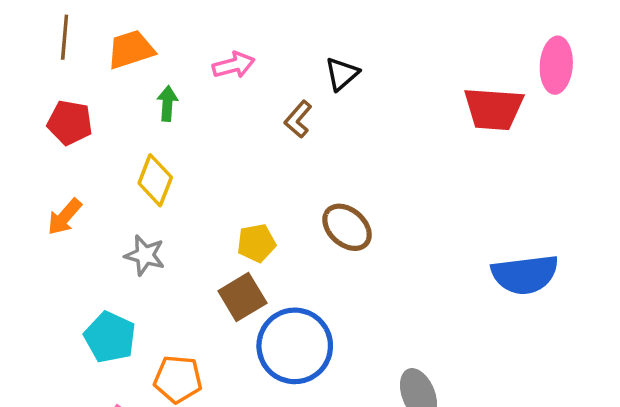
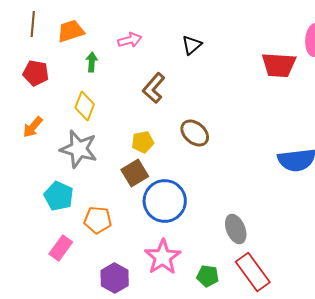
brown L-shape: (298, 119) -> (154, 88), moved, size x1.4
gray star: (145, 255) -> (79, 149), size x1.6

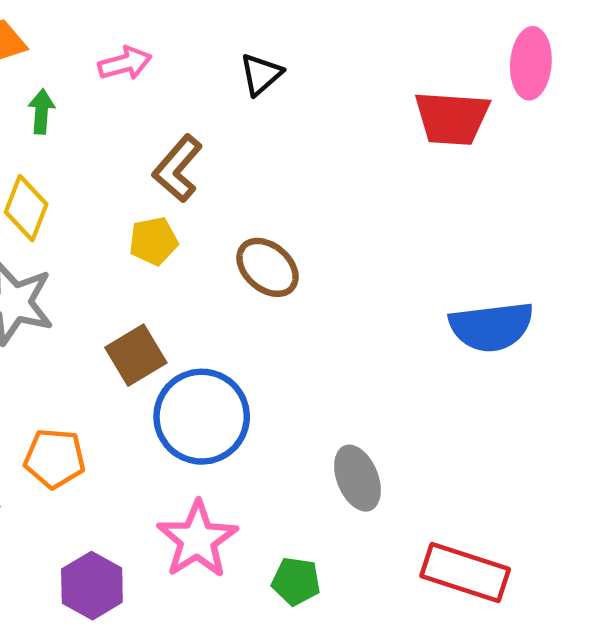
yellow pentagon: (143, 142) -> (153, 241), moved
red rectangle: (253, 272) -> (465, 572), moved, turned -36

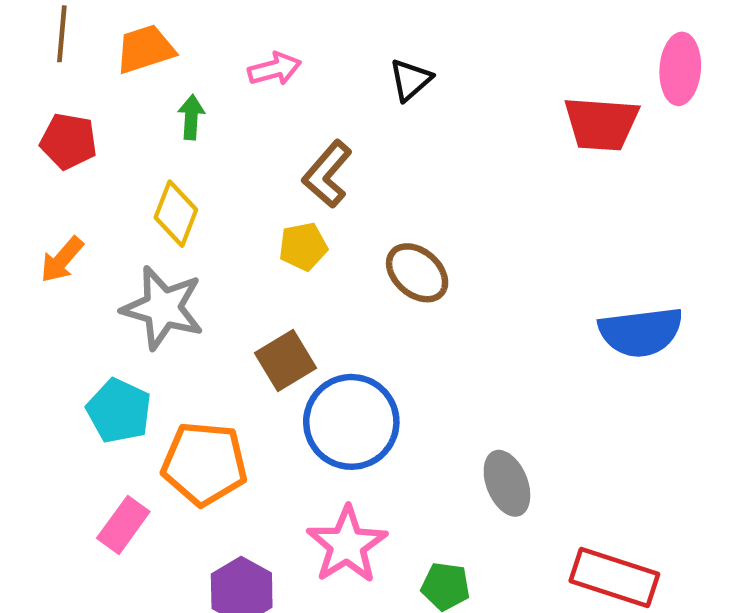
orange pentagon: (55, 458) -> (204, 464), size x1.4

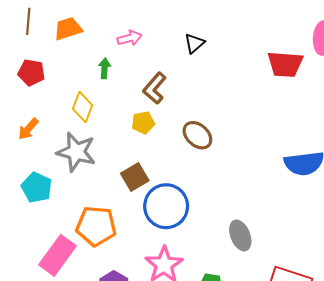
green arrow: (191, 117) -> (104, 68), moved
cyan pentagon: (119, 411) -> (37, 187), moved
pink rectangle: (123, 525) -> (57, 255), size x1.5

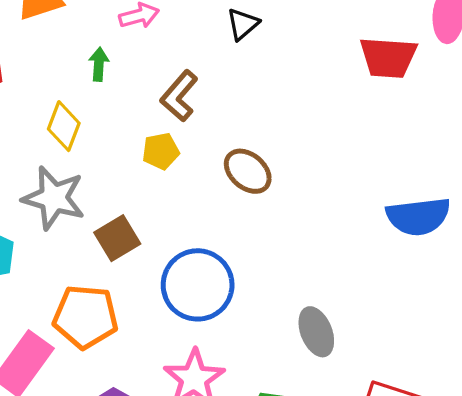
brown square: (135, 177) -> (117, 238), moved

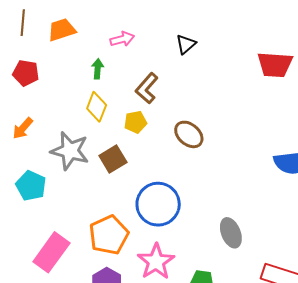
yellow diamond: (64, 126) -> (97, 107), moved
brown square: (117, 238) -> (113, 159), moved
orange pentagon: (85, 317) -> (109, 235), moved, turned -30

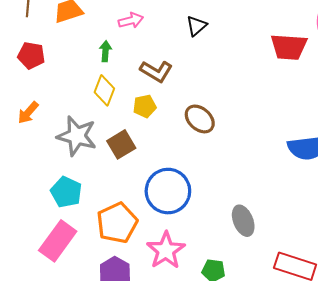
brown L-shape: (147, 88) -> (156, 71), turned -100
cyan pentagon: (31, 186) -> (66, 192), moved

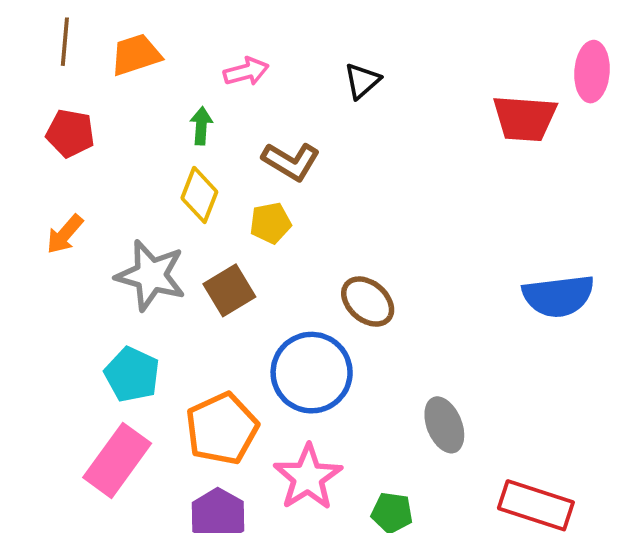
brown ellipse: (200, 119) -> (368, 302), moved

